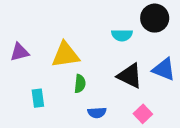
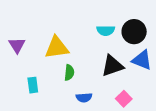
black circle: (155, 18) -> (134, 32), moved
purple triangle: (19, 52) -> (17, 45), turned -48
black triangle: (130, 76) -> (112, 66), turned -45

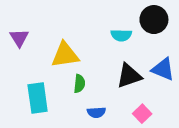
black circle: (134, 32) -> (154, 20), moved
purple triangle: (17, 45) -> (19, 38), moved
cyan rectangle: (33, 85) -> (38, 98), size x1.6

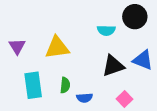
purple triangle: (19, 38) -> (17, 46), moved
green semicircle: (79, 84) -> (65, 85), moved

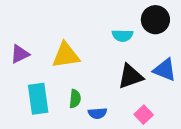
purple triangle: (17, 46) -> (20, 54), turned 36

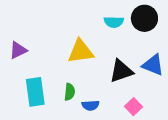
cyan semicircle: (122, 36) -> (114, 22), moved
yellow triangle: (66, 55) -> (81, 51), moved

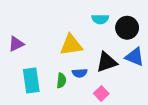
black circle: (144, 18) -> (127, 28), moved
blue semicircle: (90, 105) -> (80, 73), moved
pink square: (133, 107) -> (101, 93), moved

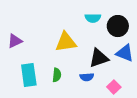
blue semicircle: (80, 73) -> (87, 77), moved
pink square: (101, 93) -> (114, 87), moved

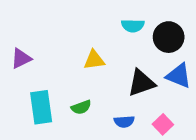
yellow triangle: (66, 42) -> (94, 60), size x0.7
green semicircle: (57, 75) -> (81, 107), turned 64
blue semicircle: (87, 77) -> (124, 122), moved

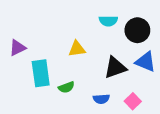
cyan rectangle: (41, 107) -> (41, 73), moved

